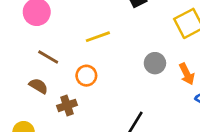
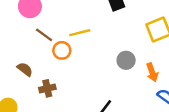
brown line: (48, 57) -> (44, 35), moved
orange circle: (86, 76) -> (62, 50), moved

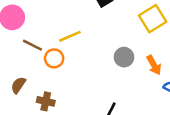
brown semicircle: (25, 69) -> (18, 85), turned -84
brown cross: (47, 88) -> (46, 101), turned 35

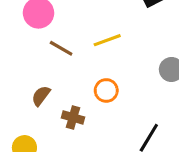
orange circle: (54, 58) -> (106, 90), moved

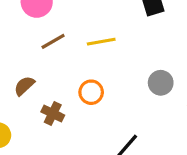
brown line: (61, 48) -> (53, 41), turned -70

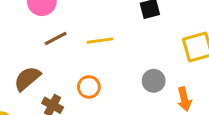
brown semicircle: (24, 86) -> (27, 79), size x1.4

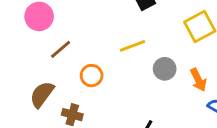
yellow line: (100, 41) -> (132, 46), moved
orange circle: (89, 87) -> (92, 76), moved

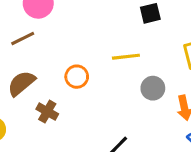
brown line: (61, 49) -> (23, 38), moved

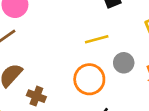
orange circle: (77, 77) -> (89, 79), moved, size x1.5

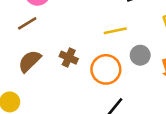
brown cross: (36, 96) -> (69, 58), moved

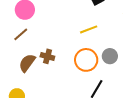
gray circle: (140, 55) -> (110, 56), moved
brown cross: (69, 58) -> (47, 56), moved

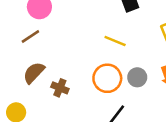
yellow line: (89, 29) -> (115, 41), turned 36
brown cross: (47, 56) -> (60, 88), moved

